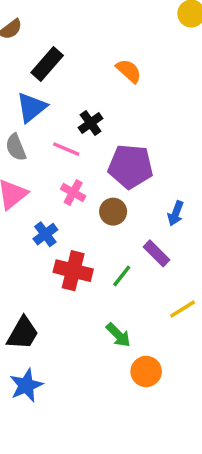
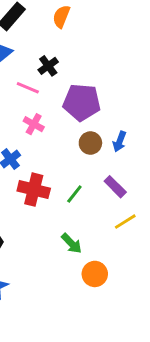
orange semicircle: (129, 71) -> (61, 16), moved, turned -110
brown circle: (113, 212) -> (90, 143), moved
purple rectangle: (157, 253) -> (115, 187), moved

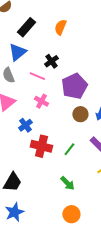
purple pentagon: (82, 102) -> (74, 86), turned -30
orange circle: (95, 274) -> (71, 214), moved

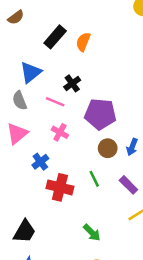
black rectangle: (26, 27) -> (55, 37), moved
purple pentagon: (74, 86) -> (100, 114), turned 30
green line: (69, 149) -> (94, 179), moved, turned -64

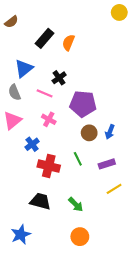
purple rectangle: (128, 185) -> (107, 164), turned -63
black trapezoid: (24, 231) -> (40, 201), moved, turned -105

